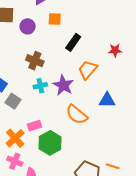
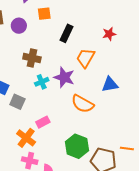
green hexagon: (50, 143) -> (77, 146), moved

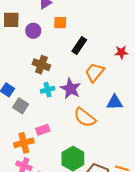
orange cross: (26, 138) -> (24, 143), turned 30

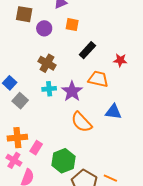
red star: (121, 52) -> (120, 60), moved
orange trapezoid: (94, 72) -> (98, 79), turned 55
pink rectangle: (43, 130) -> (36, 148), moved, turned -48

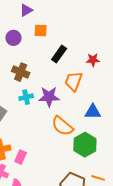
orange trapezoid: (98, 79) -> (73, 81), turned -75
purple star: (72, 91) -> (49, 97), turned -30
green hexagon: (63, 161) -> (85, 145), moved

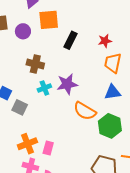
orange square: (41, 31) -> (49, 20), size x1.5
orange trapezoid: (73, 81) -> (113, 63), moved

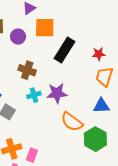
black rectangle: (71, 40) -> (64, 50), size x1.4

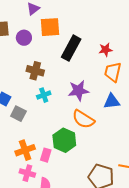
purple star: (57, 93) -> (78, 91), moved
green hexagon: (95, 139) -> (64, 140), moved

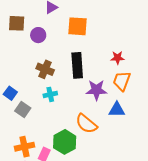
orange square: (50, 27) -> (78, 26), moved
black rectangle: (71, 48) -> (77, 65), moved, turned -40
purple star: (78, 91) -> (96, 90), moved

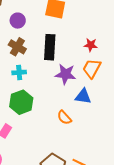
purple circle: (38, 35) -> (18, 21), moved
orange semicircle: (86, 124) -> (64, 118), moved, size x0.7
green hexagon: (65, 142) -> (21, 102), moved

